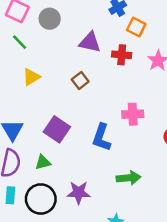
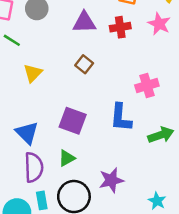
green arrow: (129, 178) -> (161, 135), moved

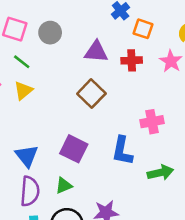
brown square: (84, 64) -> (91, 94), size x1.5
yellow triangle: (33, 73) -> (23, 91), moved

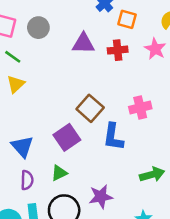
brown square: (91, 94) -> (90, 108), moved
purple square: (74, 149) -> (67, 137), turned 32
green arrow: (160, 173) -> (152, 175), moved
purple semicircle: (30, 191) -> (27, 180), size x0.7

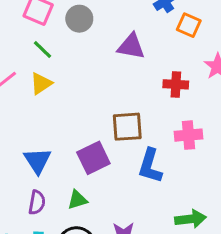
red cross: (118, 50) -> (176, 84), moved
brown square: (90, 108) -> (127, 127), turned 36

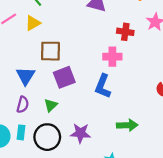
brown square: (127, 127) -> (50, 51), moved
pink cross: (188, 135) -> (112, 57), moved
green triangle: (77, 200) -> (51, 105), turned -32

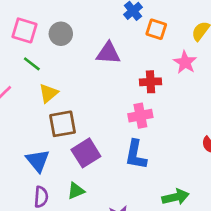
yellow triangle: (33, 23) -> (48, 93), moved
green triangle: (51, 105) -> (76, 191), turned 32

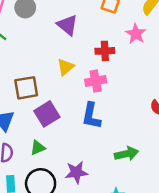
purple triangle: (108, 53) -> (67, 25), turned 35
yellow triangle: (48, 93) -> (66, 67), moved

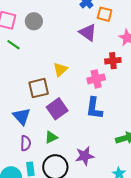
purple triangle: (67, 25) -> (88, 32), moved
red cross: (105, 51) -> (113, 61), moved
yellow triangle: (66, 67) -> (60, 69), moved

